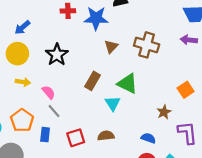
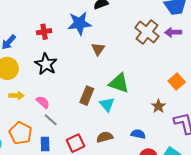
red cross: (68, 11) -> (44, 32), moved
brown cross: (147, 45) -> (147, 32), moved, turned 30
brown rectangle: (93, 81) -> (87, 96), moved
blue semicircle: (148, 138) -> (138, 134), moved

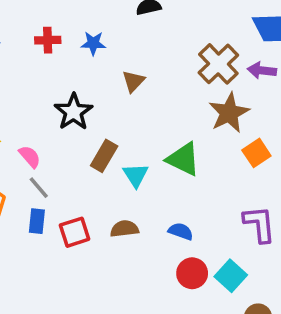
blue star: (79, 23) -> (93, 43), moved, size x0.6
black star: (46, 64) -> (73, 112), moved
green triangle: (119, 83) -> (183, 159), moved
brown star: (158, 106) -> (229, 113), moved, size x1.6
blue rectangle: (45, 144) -> (37, 221), moved

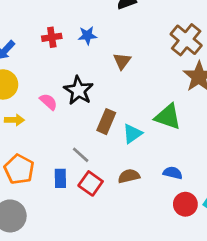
pink semicircle: (30, 157) -> (48, 102), moved
cyan triangle: (136, 175) -> (132, 134), turned 35
gray line: (39, 188) -> (81, 155), moved
red square: (75, 232) -> (91, 183), turned -30

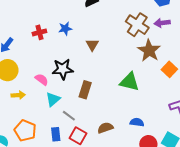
black star: (78, 90) -> (63, 69), turned -30
cyan triangle: (132, 134) -> (53, 99), moved

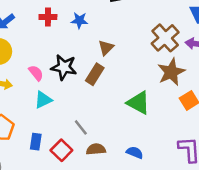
brown rectangle: (85, 90) -> (95, 74), moved
gray line: (69, 116) -> (81, 127), moved

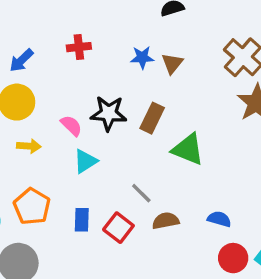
blue star: (79, 20) -> (142, 57), moved
brown triangle: (106, 48) -> (172, 63), moved
green triangle: (138, 103) -> (188, 149), moved

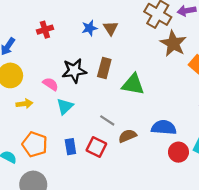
blue semicircle: (219, 219) -> (164, 127), size x1.5

